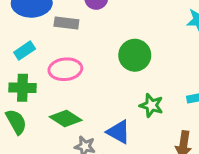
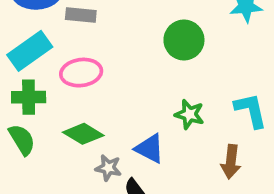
cyan rectangle: (25, 51) -> (30, 51), size x1.6
green circle: (135, 55) -> (184, 40), moved

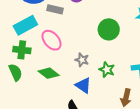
pink ellipse: (81, 73) -> (52, 40), turned 50
gray star: (108, 168) -> (82, 60), moved

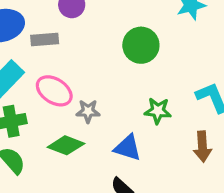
gray star: (82, 60) -> (88, 111), moved

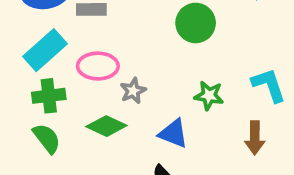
pink ellipse: (54, 91) -> (98, 66), turned -36
gray star: (88, 111) -> (133, 91), turned -30

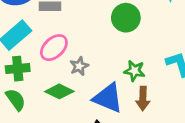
pink ellipse: (98, 66) -> (54, 48), turned -44
blue triangle: (173, 133) -> (108, 98), size x1.4
brown arrow: (255, 138) -> (143, 98), moved

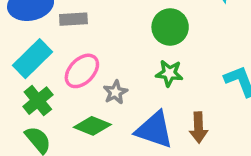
green cross: (18, 69) -> (38, 101), turned -30
green star: (134, 71) -> (169, 73), moved

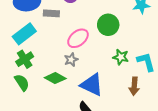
pink ellipse: (82, 71) -> (78, 38), moved
green star: (169, 73) -> (121, 57), moved
brown arrow: (199, 127) -> (134, 86), moved

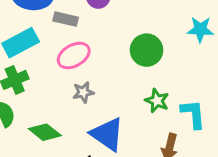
pink ellipse: (78, 38) -> (74, 56), moved
green diamond: (55, 78) -> (45, 132), moved

